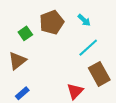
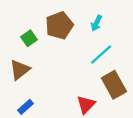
cyan arrow: (84, 20) -> (97, 23), turned 72

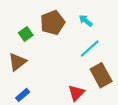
cyan arrow: (97, 23) -> (86, 21), turned 104

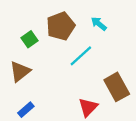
cyan line: (90, 49) -> (81, 56), moved

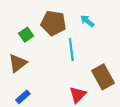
brown pentagon: (61, 26) -> (53, 23), turned 30
cyan line: (81, 56) -> (71, 49), turned -55

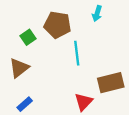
cyan arrow: (87, 21) -> (97, 13), moved, turned -112
brown rectangle: (103, 77) -> (111, 83), turned -75

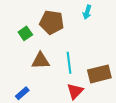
cyan line: (77, 53) -> (69, 63), moved
brown triangle: (19, 68) -> (41, 61), moved, turned 36

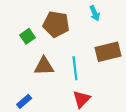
cyan arrow: (87, 12) -> (95, 13), turned -40
brown rectangle: (99, 74) -> (108, 52), moved

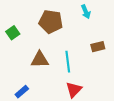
green square: (27, 36) -> (13, 33), moved
brown rectangle: (108, 52) -> (98, 47), size x0.6

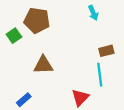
brown pentagon: (51, 22) -> (37, 20), moved
cyan line: (68, 62) -> (100, 75), moved

